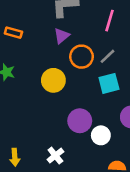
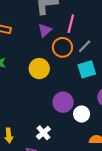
pink line: (110, 21) -> (71, 24), moved

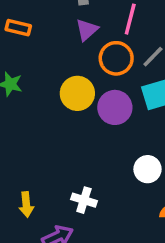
purple circle: (63, 102) -> (115, 107), moved
white cross: (43, 133) -> (84, 200), turned -32

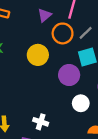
purple circle: (115, 107) -> (69, 75), moved

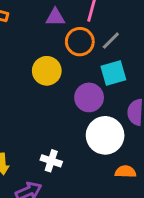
purple triangle: (45, 15) -> (55, 17), turned 40
white circle: (81, 103) -> (105, 135), size x1.6

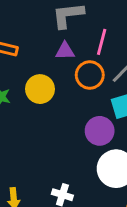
yellow circle: (47, 71) -> (40, 89), moved

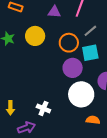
orange circle: (90, 75) -> (69, 43), moved

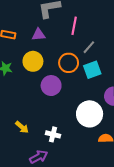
purple triangle: (54, 12) -> (39, 35), moved
purple circle: (73, 68) -> (51, 86), moved
yellow arrow: (10, 108) -> (22, 127), moved, turned -40

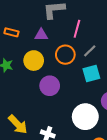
orange circle: (69, 63) -> (65, 55), moved
yellow arrow: (22, 127) -> (18, 124), size x1.5

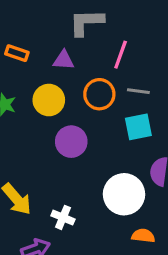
gray line: (90, 51) -> (138, 91), turned 48

